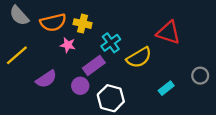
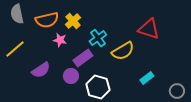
gray semicircle: (19, 16) -> (17, 14), turned 30
yellow cross: (82, 24) -> (73, 21), turned 35
gray circle: (200, 76) -> (177, 91), moved

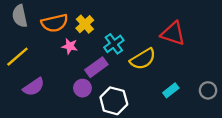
purple semicircle: (41, 70) -> (34, 87), moved
gray circle: (177, 91) -> (208, 90), moved

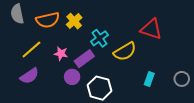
pink star: (70, 46) -> (61, 54), moved
yellow line: (17, 57) -> (31, 49), moved
cyan rectangle: (171, 90) -> (149, 79), turned -32

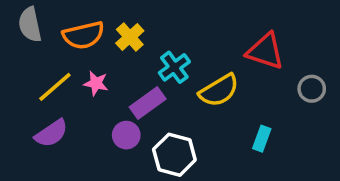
pink star: (61, 54) -> (96, 83), moved
gray circle: (182, 79) -> (312, 89), moved

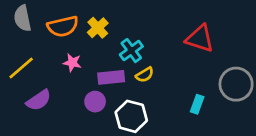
yellow line: (55, 87) -> (21, 68), moved
gray circle: (312, 89) -> (236, 84), moved, size x1.6
yellow semicircle: (219, 90) -> (145, 75), moved, size x0.6
purple rectangle: (148, 103) -> (111, 77), turned 30

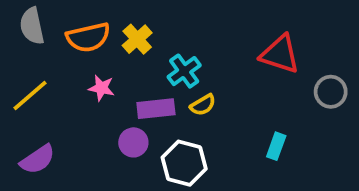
gray circle: (236, 84) -> (331, 92), moved, size x0.7
purple semicircle: (39, 100) -> (38, 159), moved

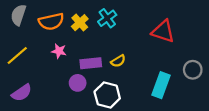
gray semicircle: (32, 26) -> (18, 15), turned 30
cyan cross: (184, 71) -> (107, 18), moved
gray circle: (331, 92) -> (193, 70), moved
cyan rectangle: (276, 146) -> (161, 85), size x1.6

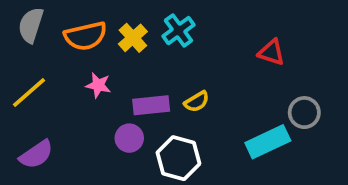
red triangle: (163, 31) -> (271, 52), size x0.7
gray circle: (193, 70) -> (304, 113), moved
cyan rectangle: (161, 85) -> (268, 142), turned 45

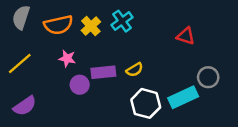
purple circle: (129, 138) -> (80, 85), moved
white hexagon: (178, 158) -> (146, 103), moved

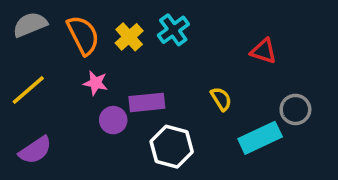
gray semicircle: (21, 17) -> (30, 25), turned 50
orange semicircle: (58, 25) -> (83, 35), turned -104
yellow semicircle: (135, 70) -> (221, 99), moved, turned -91
white hexagon: (146, 103) -> (172, 147), moved

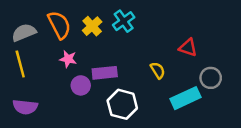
gray semicircle: (30, 25) -> (24, 32), moved
red triangle: (264, 51) -> (188, 48), moved
yellow line: (28, 90) -> (20, 64), turned -64
purple semicircle: (35, 150) -> (25, 107), turned 40

